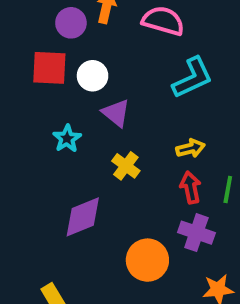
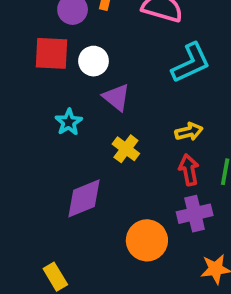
purple cross: (196, 233) -> (195, 214), turned -32

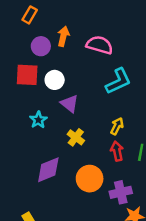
yellow arrow: (189, 132) -> (117, 126), turned -49
purple cross: (195, 214) -> (121, 192), moved
orange circle: (147, 240) -> (90, 179), moved

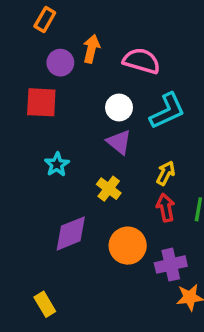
white circle: (55, 80) -> (119, 107), moved
purple triangle: (70, 104) -> (119, 142), moved

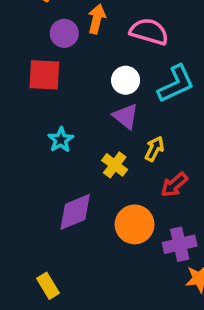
yellow arrow: (166, 173) -> (154, 149), moved
red arrow: (166, 208) -> (174, 185), turned -120

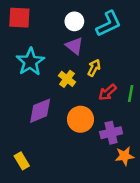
cyan star: (61, 140) -> (30, 62), size x1.6

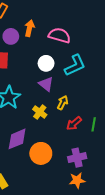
orange circle: (80, 119) -> (41, 153), moved
orange star: (125, 156) -> (77, 180), moved

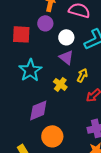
purple circle: (11, 36) -> (45, 23), moved
orange circle: (41, 153) -> (52, 136), moved

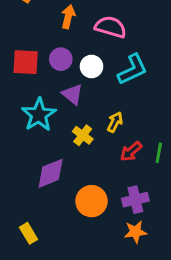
purple circle: (45, 23) -> (61, 59), moved
purple triangle: (66, 57) -> (72, 94), moved
orange circle: (52, 136) -> (92, 201), moved

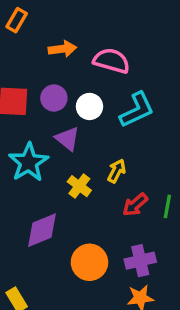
orange arrow: (68, 17) -> (62, 49), turned 70

